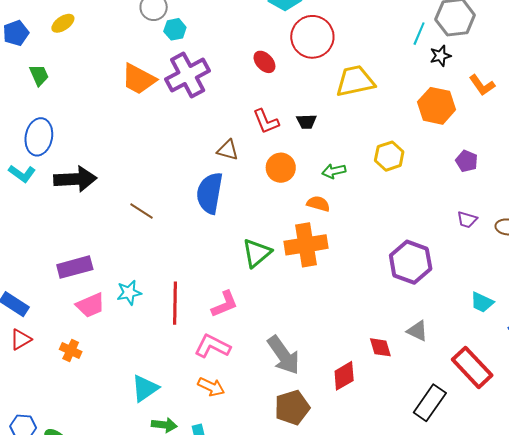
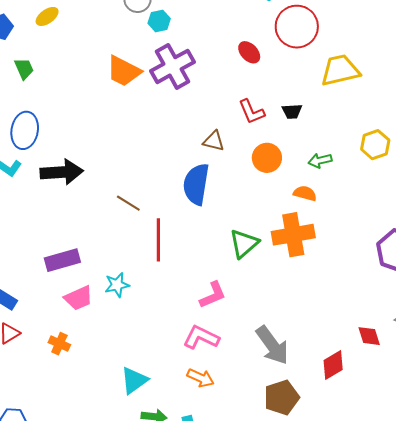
red line: (175, 303) -> (158, 240), moved

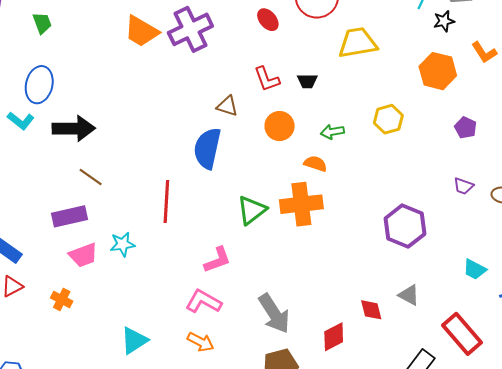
brown line: (128, 203) -> (91, 177), moved

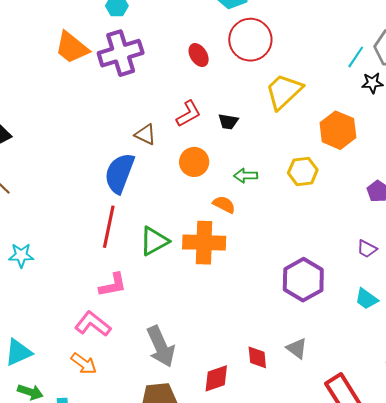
yellow trapezoid: (358, 43) -> (284, 91), turned -42
orange hexagon: (438, 71) -> (338, 130), moved
red L-shape: (267, 79) -> (189, 114), turned -108
red line: (166, 202) -> (109, 227), moved
cyan trapezoid: (475, 269) -> (366, 299), moved

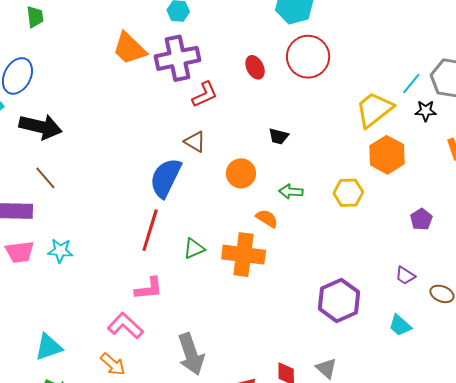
yellow trapezoid: (284, 91) -> (374, 110), moved
red L-shape: (189, 114) -> (205, 94), moved
green triangle: (154, 241) -> (194, 249), size x0.7

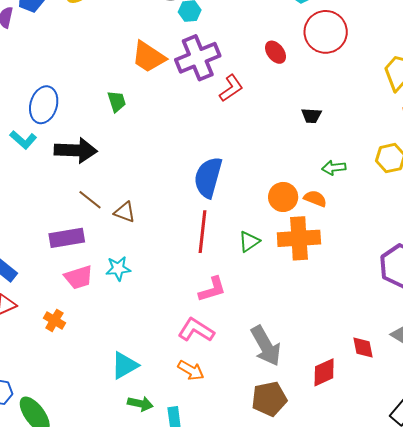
green trapezoid: (35, 17) -> (117, 101), moved
brown triangle: (195, 142) -> (125, 212), moved
orange circle: (241, 173) -> (283, 197), moved

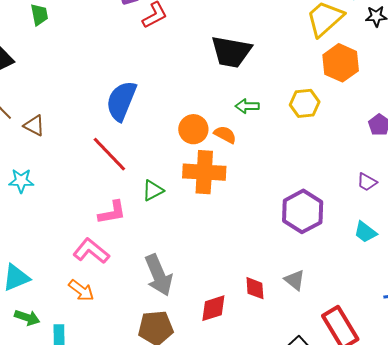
black trapezoid: (311, 116) -> (231, 52), size x2.0
red line: (203, 232) -> (109, 154), turned -57
green triangle: (249, 242) -> (153, 190), moved

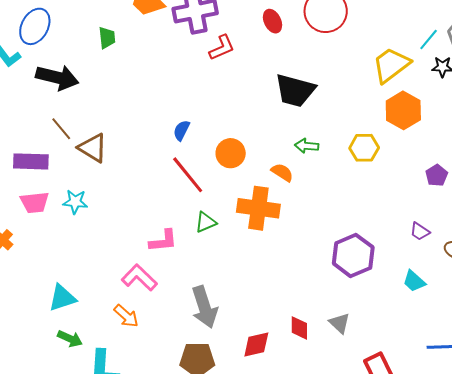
blue semicircle: (121, 101) -> (182, 130), size x0.5
brown triangle: (34, 126) -> (93, 148), size x1.4
orange circle: (193, 129) -> (231, 153), moved
red line: (109, 154) -> (188, 175), moved

